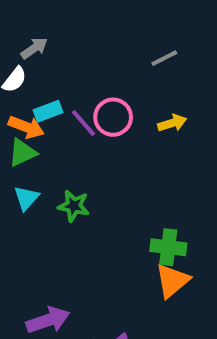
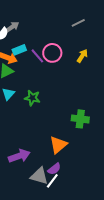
gray arrow: (34, 48) -> (12, 27), moved
yellow arrow: (172, 123) -> (82, 56), turned -40
orange triangle: (172, 281) -> (58, 145), moved

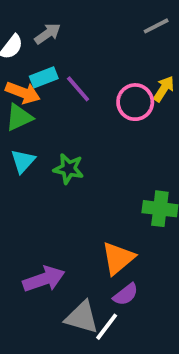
gray arrow: (12, 27) -> (48, 34), moved
pink circle: (52, 53) -> (135, 102), moved
purple semicircle: (54, 169) -> (126, 294), moved

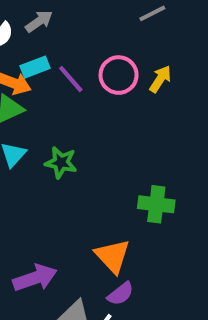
pink circle: (135, 102) -> (119, 75), moved
orange triangle: (118, 258) -> (113, 256), turned -33

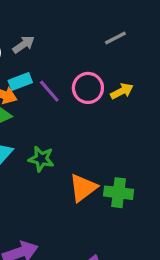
yellow arrow: (160, 79) -> (122, 91), turned 30
orange triangle: (113, 256) -> (83, 188), moved, turned 36

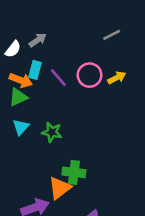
cyan rectangle: (20, 81) -> (35, 70), turned -54
orange triangle: (83, 188) -> (60, 188), moved
green cross: (119, 193) -> (74, 172), moved

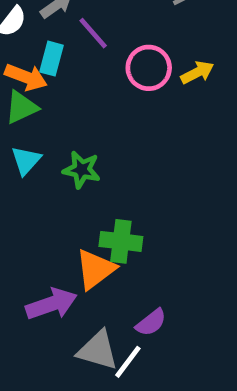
purple line: (58, 78) -> (93, 33), moved

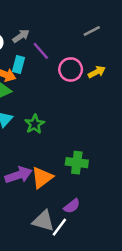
green star: (82, 170) -> (35, 124), turned 30
green cross: (121, 241) -> (77, 163), moved
purple arrow: (51, 304) -> (18, 175), moved

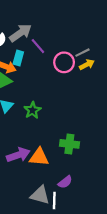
gray line: (92, 31) -> (83, 53), moved
gray arrow: (21, 36) -> (20, 33), size x1.5
orange triangle: (42, 177) -> (39, 157), turned 42
white line: (59, 227) -> (54, 201), turned -35

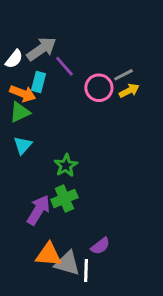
green star: (32, 110) -> (66, 165), moved
green cross: (69, 144) -> (64, 199), moved, turned -30
purple arrow: (18, 155) -> (39, 210), turned -40
orange triangle: (39, 157) -> (49, 255), moved

